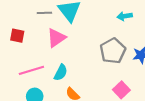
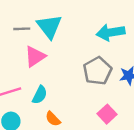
cyan arrow: (125, 16) -> (111, 32), size x1.6

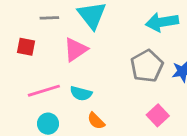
gray line: (22, 29) -> (49, 18), moved
cyan semicircle: (40, 95) -> (81, 93), turned 78

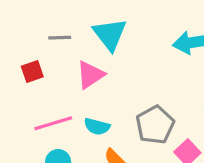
red square: (26, 47) -> (32, 72), turned -30
gray pentagon: (147, 66) -> (155, 125), moved

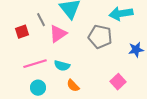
gray line: (60, 38) -> (41, 20), moved, turned 64
gray pentagon: (155, 125) -> (100, 37), moved, turned -30

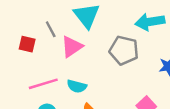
red square: (22, 32) -> (27, 44), turned 32

